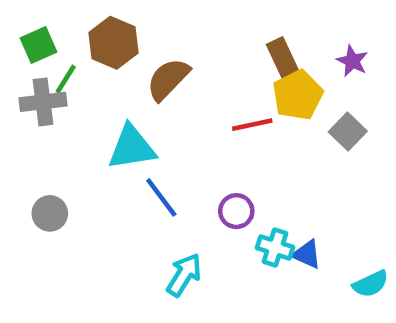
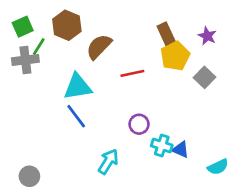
red line: (252, 125) -> (132, 73), moved
blue line: (161, 197) -> (76, 116), moved
gray circle: (50, 213) -> (29, 176), moved

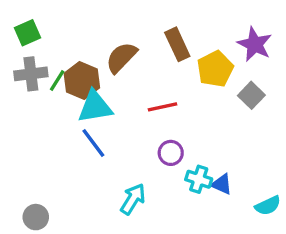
brown hexagon: (67, 25) -> (82, 80), moved
brown rectangle: (167, 36) -> (177, 44), moved
purple star: (207, 36) -> (255, 44), size x1.5
green line: (39, 47) -> (57, 80), moved
red line: (132, 73) -> (163, 107), moved

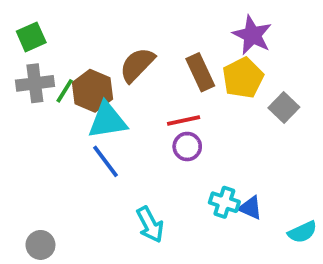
brown rectangle: (177, 44) -> (200, 72), moved
purple star: (255, 44) -> (252, 35), moved
purple circle: (171, 153) -> (187, 147), moved
cyan arrow: (133, 199) -> (150, 225), turned 120

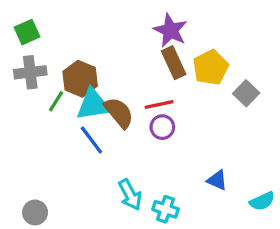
purple star: (252, 35) -> (170, 30), moved
brown semicircle: (137, 65) -> (119, 113), moved, turned 96
green line: (65, 91) -> (56, 101), moved
cyan cross: (224, 202) -> (166, 209), moved

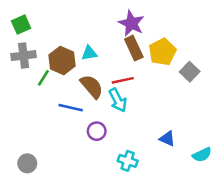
cyan triangle: (93, 105) -> (89, 53), moved, size x0.6
purple circle: (162, 127) -> (97, 131), moved
blue line: (91, 140) -> (71, 108), turned -40
cyan arrow: (130, 195) -> (118, 100), moved

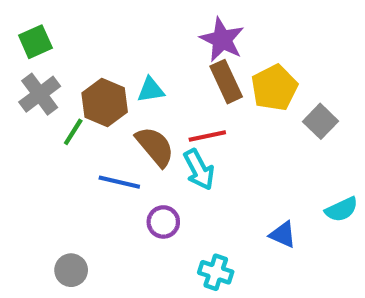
gray cross: (24, 56) -> (40, 94), turned -30
cyan semicircle: (202, 155) -> (341, 209), moved
gray circle: (27, 163) -> (71, 270), moved

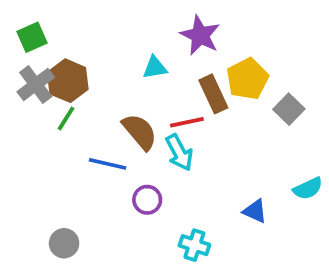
brown rectangle: (226, 82) -> (213, 94), moved
cyan triangle: (151, 90) -> (155, 67), moved
brown hexagon: (105, 102) -> (68, 81), moved

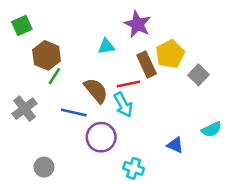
gray cross: (36, 85) -> (24, 109), moved
green line: (66, 119) -> (54, 76), moved
purple circle: (147, 200) -> (101, 137), size x1.5

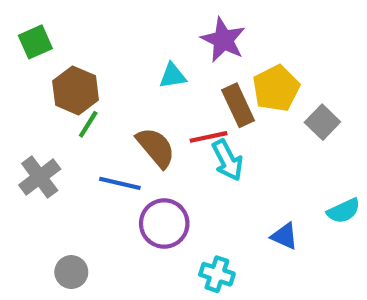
cyan arrow: (123, 105) -> (228, 160), moved

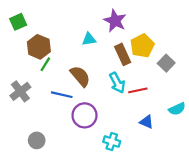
red line: (209, 137) -> (138, 90), moved

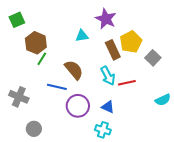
gray cross: (20, 91) -> (19, 97), moved, turned -30
blue triangle: (147, 122) -> (108, 107), moved

